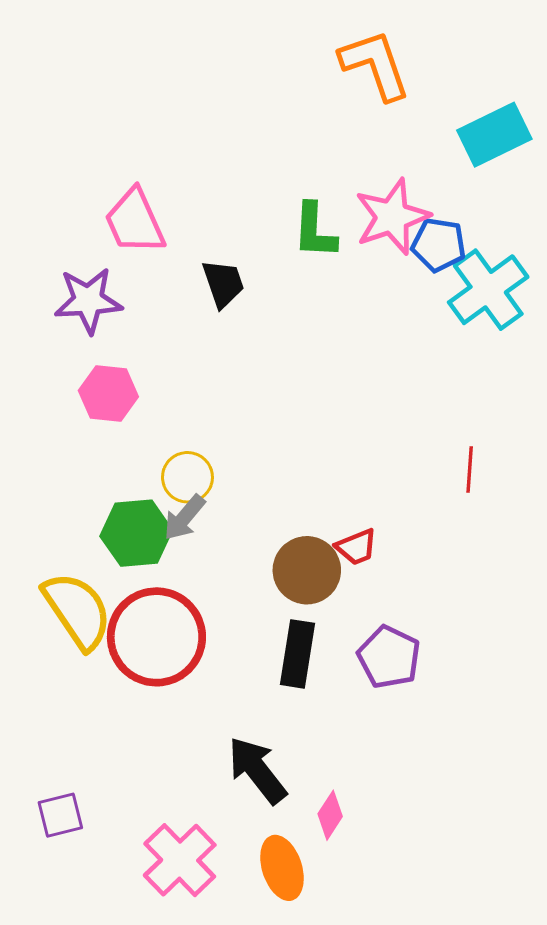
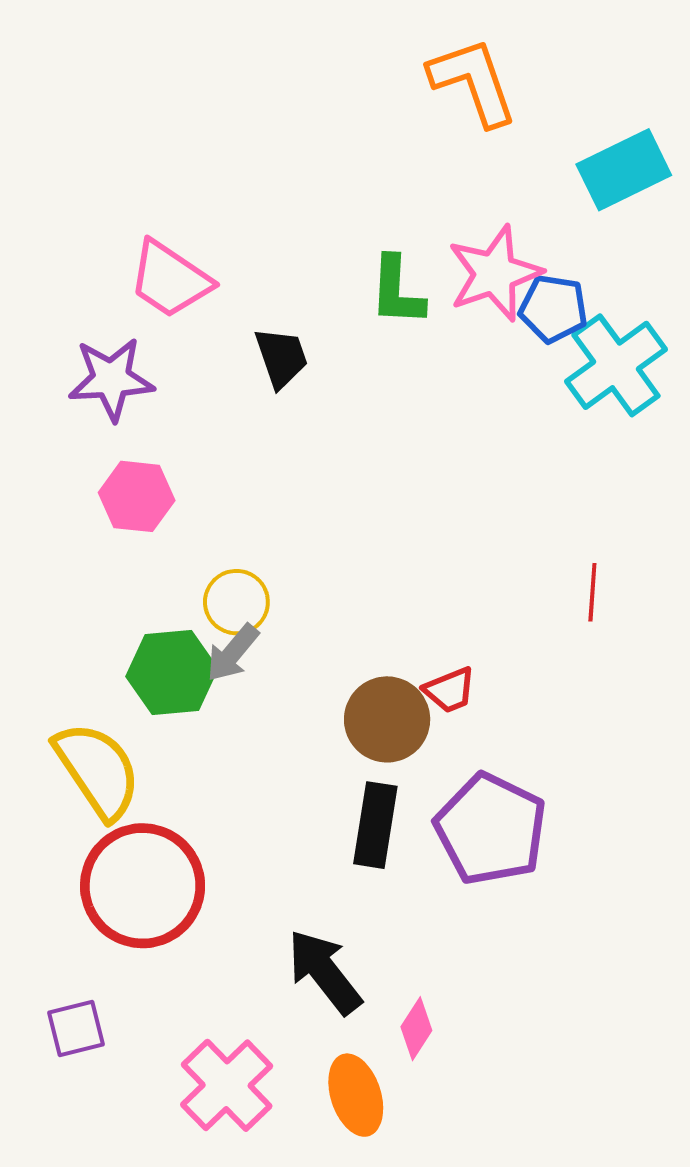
pink trapezoid: (135, 221) -> (170, 279), turned -32
red circle: (156, 637) -> (143, 886), moved
purple pentagon: (389, 657) -> (491, 829), size x1.4

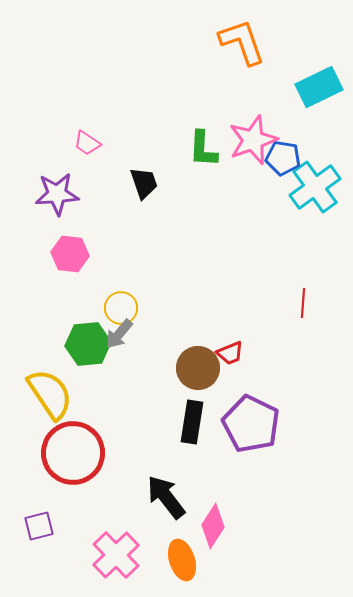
pink trapezoid: (170, 279) -> (87, 143), size x0.6
pink diamond: (416, 1029) -> (213, 526), size x1.4

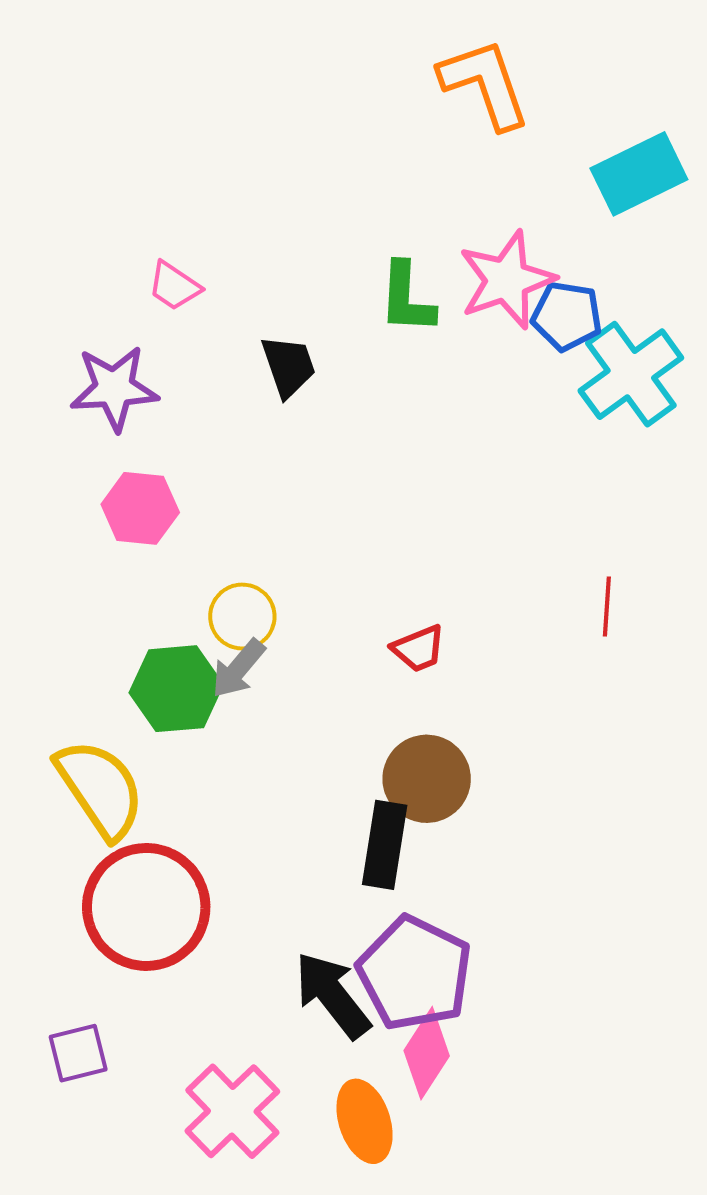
red trapezoid: (230, 353) -> (419, 649), moved
brown circle: (198, 368) -> (427, 779), moved
purple pentagon: (251, 424) -> (415, 973), moved

